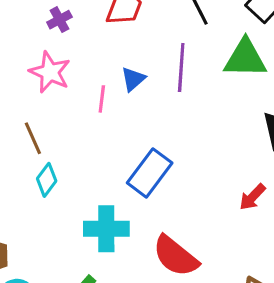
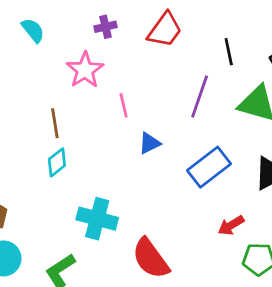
blue triangle: (133, 79) -> (149, 143), moved
pink line: (102, 99) -> (124, 105), turned -35
blue rectangle: (150, 173) -> (209, 167), moved

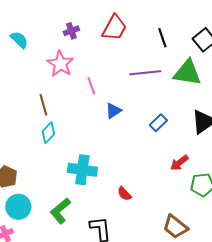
purple line: (200, 97) -> (145, 73), turned 72
blue rectangle: (209, 167) -> (158, 123), size x0.6
red semicircle: (151, 258) -> (124, 194), size x0.5

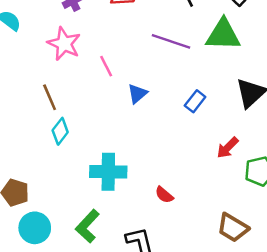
purple line: (145, 73) -> (171, 41), turned 32

